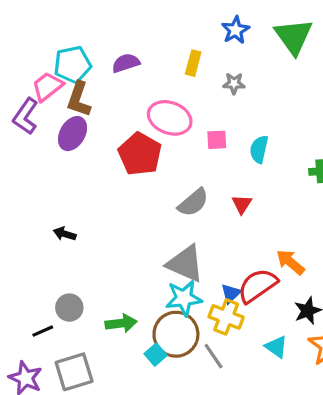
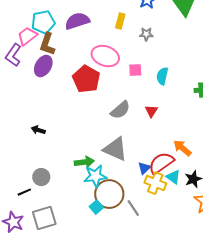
purple semicircle: (126, 63) -> (77, 21), size x1.4
cyan star: (184, 298) -> (95, 176), moved
yellow cross: (226, 317) -> (155, 183), moved
green arrow: (121, 323) -> (84, 162), moved
cyan triangle: (276, 347) -> (173, 177), moved

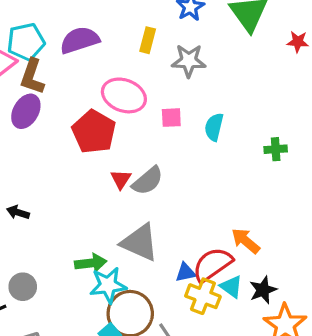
gray star: (146, 34) -> (189, 61), size x1.5
red triangle: (151, 111) -> (121, 179), moved
blue triangle: (144, 168) -> (186, 273), turned 32

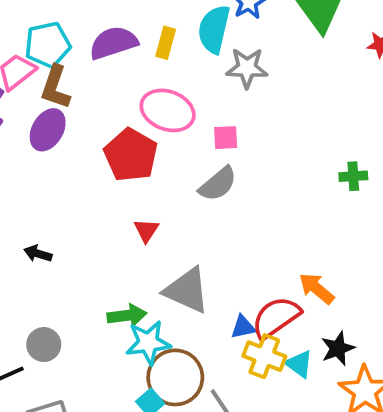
yellow rectangle: (148, 40) -> (166, 43), moved
cyan semicircle: (214, 127) -> (214, 29), moved, size x1.4
red triangle: (121, 179) -> (146, 230), moved
gray semicircle: (148, 181) -> (218, 184), moved
cyan triangle: (231, 287) -> (299, 364), moved

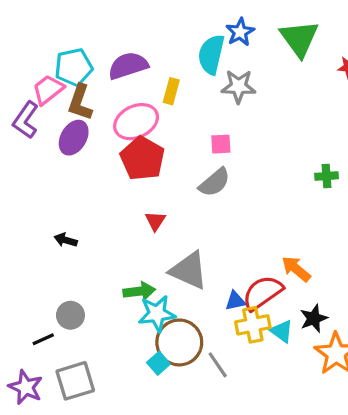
yellow rectangle: (166, 43) -> (171, 91), moved
pink ellipse: (168, 110) -> (136, 122), moved, turned -45
yellow cross: (264, 356) -> (253, 325), turned -32

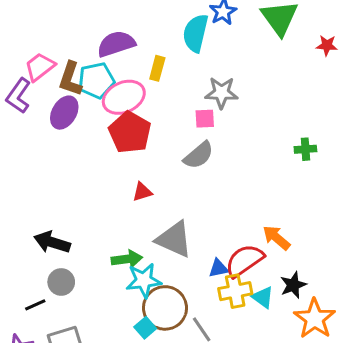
cyan pentagon: (74, 67) -> (96, 80), moved
gray star: (238, 86) -> (221, 93), moved
red triangle: (155, 221) -> (142, 192), turned 40
black arrow: (66, 240) -> (52, 242), moved, size x1.6

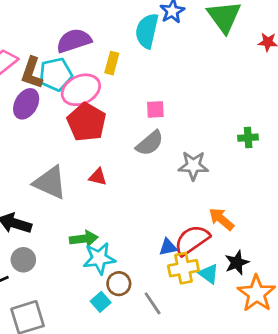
gray star: (221, 93) -> (193, 166), moved
red triangle: (142, 192) -> (98, 177), turned 30
gray triangle: (174, 239) -> (50, 183), moved
brown circle: (165, 308) -> (119, 284), size x0.6

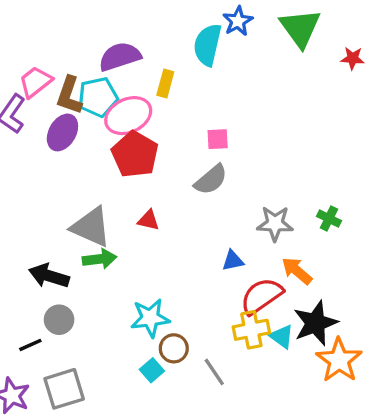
green cross: (248, 138) -> (329, 218), moved, turned 30
gray star: (193, 166) -> (275, 224), moved
green arrow: (84, 239) -> (100, 259), moved
blue triangle: (168, 247) -> (233, 261), moved
black star: (237, 263) -> (315, 323), size x1.5

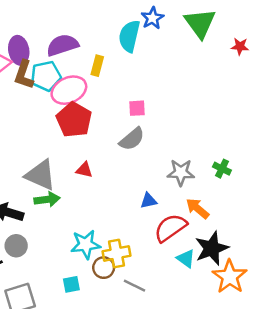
purple ellipse: (62, 132) -> (19, 50), moved, turned -40
yellow cross: (251, 330) -> (116, 253), moved
cyan square: (152, 370) -> (71, 284), moved, turned 30
gray line: (214, 372) -> (134, 286), turned -30

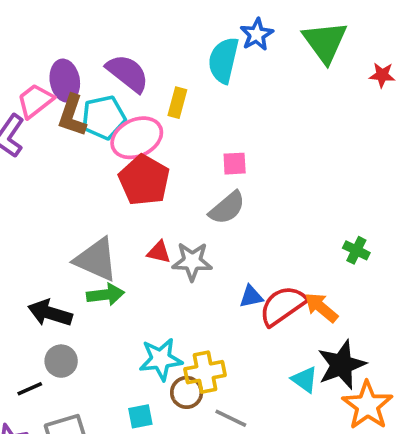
purple semicircle: (62, 45) -> (128, 73), turned 56
gray star: (181, 172) -> (192, 261), moved
red semicircle: (170, 228) -> (283, 306), moved

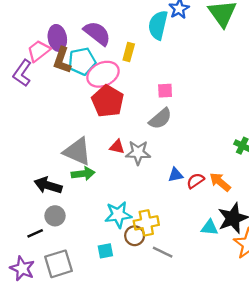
red semicircle: (283, 306) -> (195, 181), size x0.6
cyan triangle: (305, 379) -> (209, 228), turned -30

